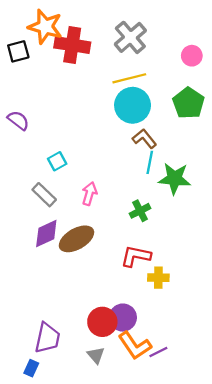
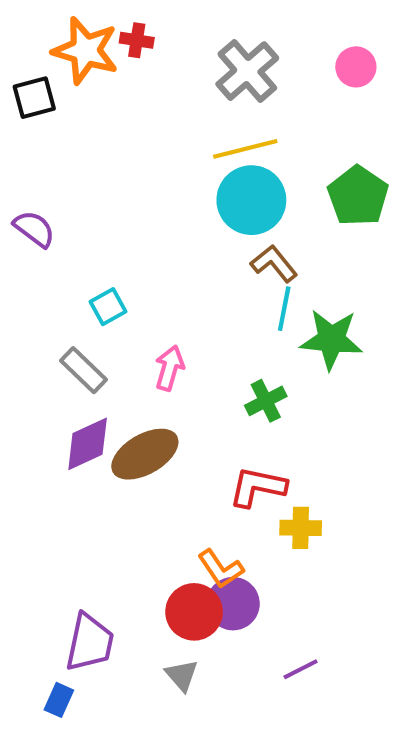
red cross: (72, 45) -> (137, 40), moved, size x0.5
pink circle: (192, 56) -> (356, 67), moved
orange L-shape: (135, 346) -> (221, 569), moved, size x0.7

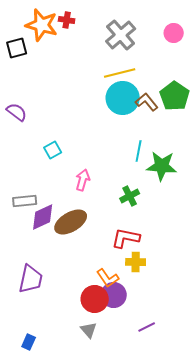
brown L-shape: (274, 264) -> (147, 102), moved
gray rectangle: (83, 370) -> (25, 201), moved, turned -50
yellow cross: (301, 528) -> (136, 262), moved
purple trapezoid: (90, 643) -> (31, 279), moved

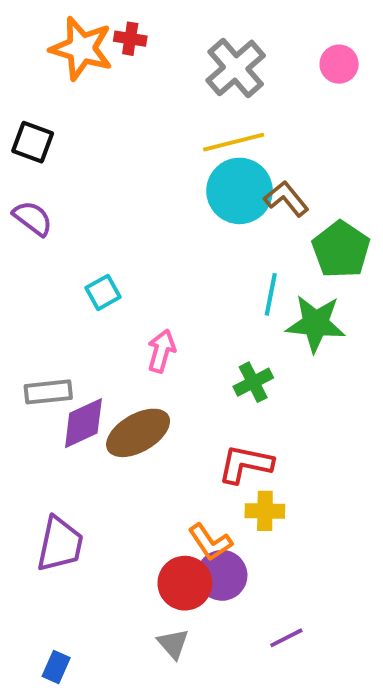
black square: (17, 48) -> (33, 142), moved, turned 35
green pentagon: (175, 96) -> (341, 249), moved

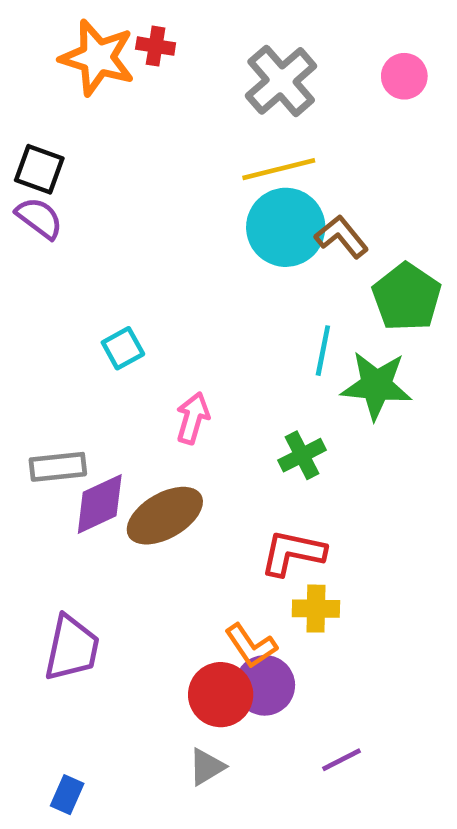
purple semicircle: (33, 218) -> (39, 218), moved
gray triangle: (173, 644) -> (207, 767), turned 40

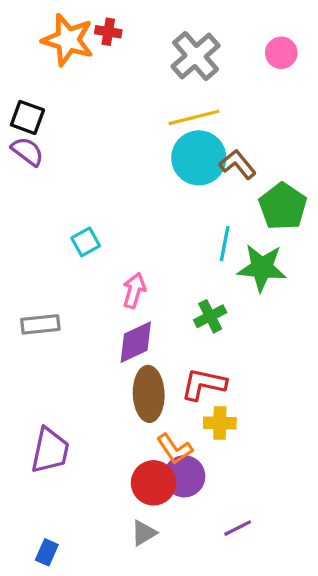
purple diamond: (100, 504) -> (136, 342), moved
brown ellipse: (165, 516) -> (149, 394), moved, turned -62

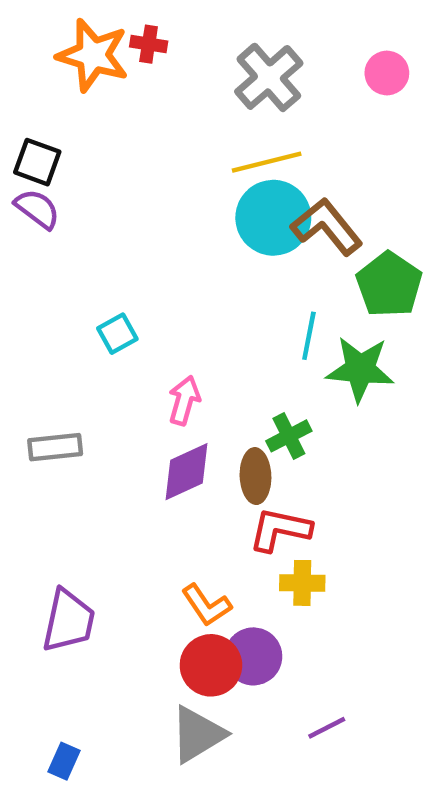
brown L-shape: (238, 164) -> (327, 227), size x1.4
brown ellipse: (149, 394) -> (255, 476), moved, size x0.7
orange L-shape: (175, 449) -> (206, 605), moved
gray triangle: (144, 533) -> (198, 734), size x1.6

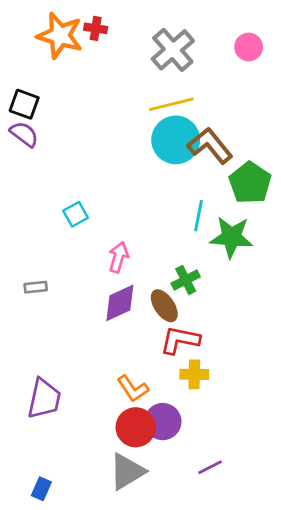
gray rectangle: (55, 447) -> (36, 287), size x0.7
brown ellipse: (255, 476) -> (164, 306), turned -32

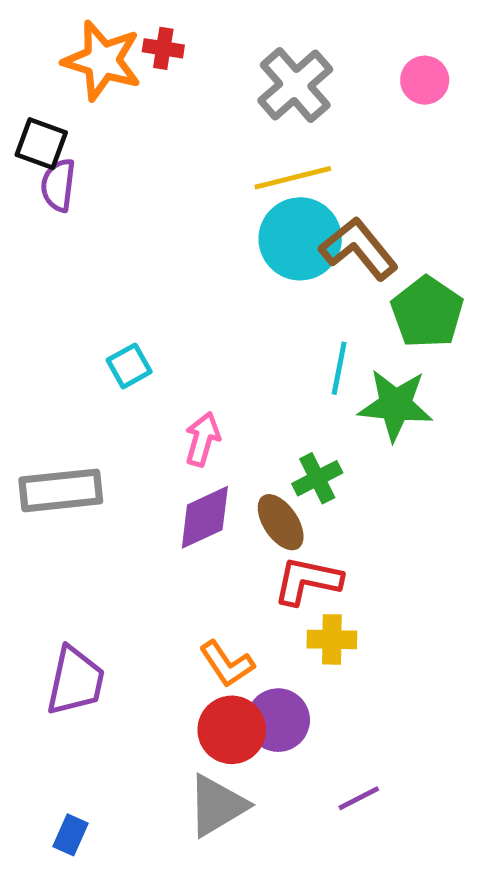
black square: (24, 104) -> (41, 144), moved
purple semicircle: (24, 134) -> (58, 185), moved, turned -120
gray rectangle: (36, 287) -> (61, 490), size x2.0

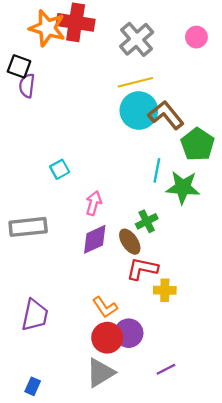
red cross: (163, 48) -> (76, 22), size x2.0
yellow cross: (332, 639) -> (165, 290), moved

